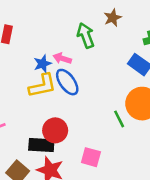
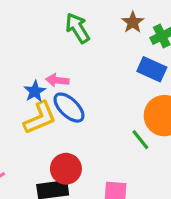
brown star: (113, 18) -> (133, 22), moved
green arrow: (86, 35) -> (78, 28), moved

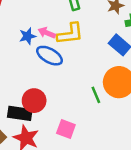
blue ellipse: (69, 108) -> (50, 56), turned -30
yellow L-shape: (40, 118) -> (70, 34), moved

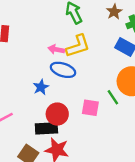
blue star: (28, 36) -> (41, 87), moved
pink square: (66, 129) -> (90, 108), moved

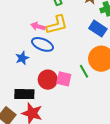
red circle: (57, 114) -> (48, 80), moved

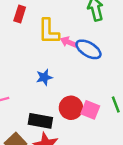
yellow L-shape: (57, 25) -> (49, 31), moved, turned 95
blue ellipse: (42, 44) -> (89, 49), moved

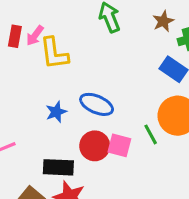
pink arrow: (69, 42) -> (35, 36), moved, turned -70
blue ellipse: (89, 49) -> (97, 104), moved

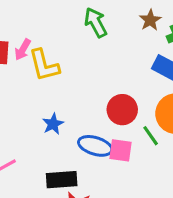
blue ellipse: (97, 104) -> (95, 146), moved
red circle: (95, 146) -> (122, 110), moved

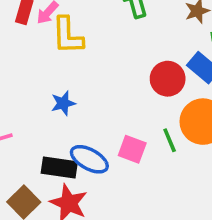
red circle: (122, 110) -> (168, 79), moved
blue ellipse: (95, 146) -> (89, 159), moved

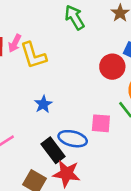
black rectangle: (59, 168) -> (53, 150), turned 60

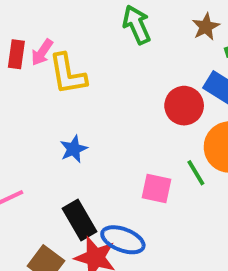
blue ellipse: (73, 139) -> (123, 240), moved

